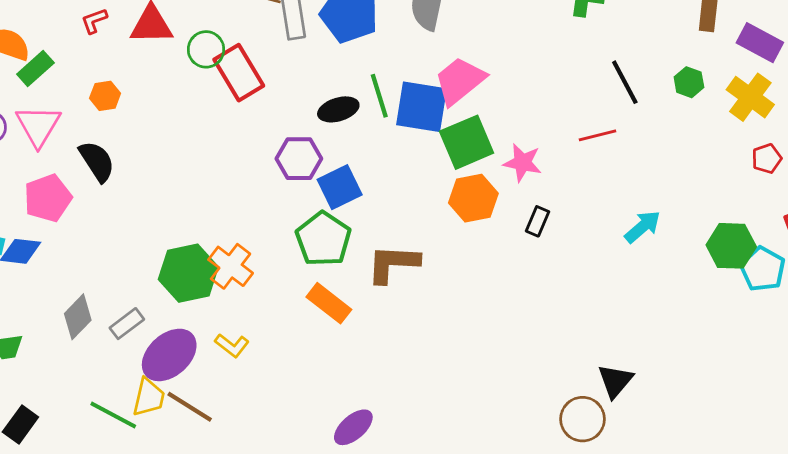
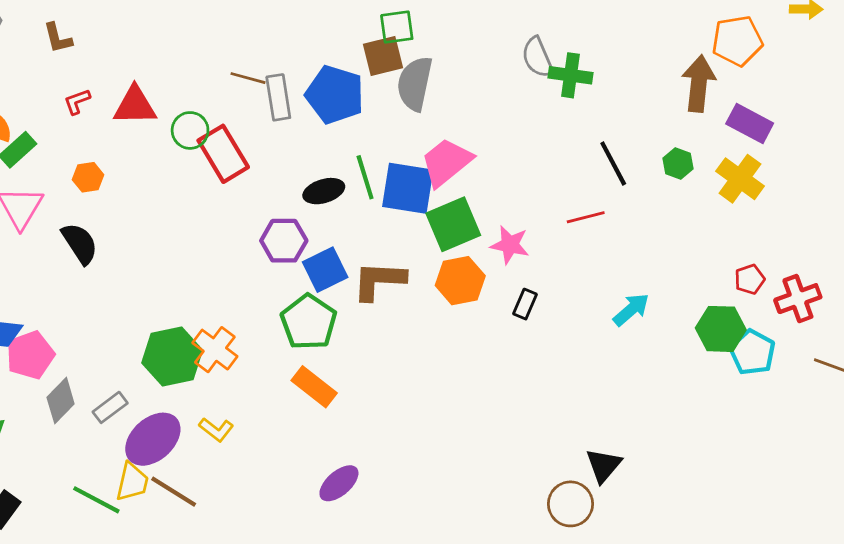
red pentagon: (767, 159) -> (750, 279), moved
pink pentagon: (48, 198) -> (30, 355), moved
brown L-shape: (393, 264) -> (379, 281), moved
purple ellipse: (353, 427) -> (339, 483), moved

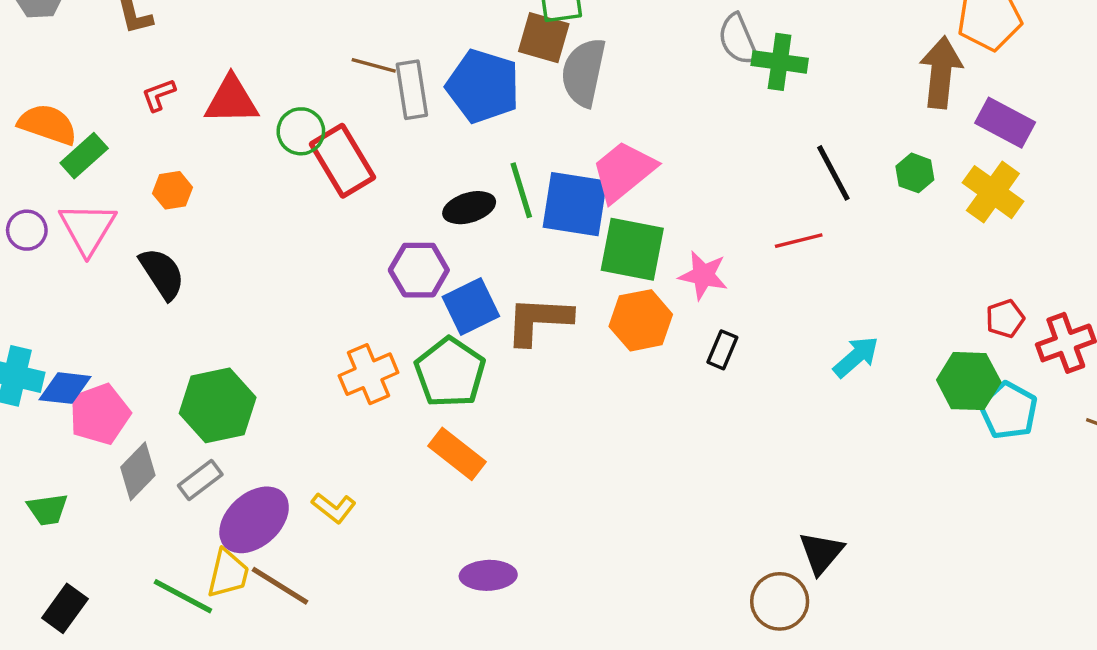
brown square: (383, 56) -> (544, 38), turned 30
green square: (453, 224) -> (632, 249), turned 34
orange cross: (215, 350) -> (369, 374), moved, turned 30
green hexagon: (172, 356) -> (218, 405), moved
purple ellipse: (339, 483) -> (488, 575), turned 39

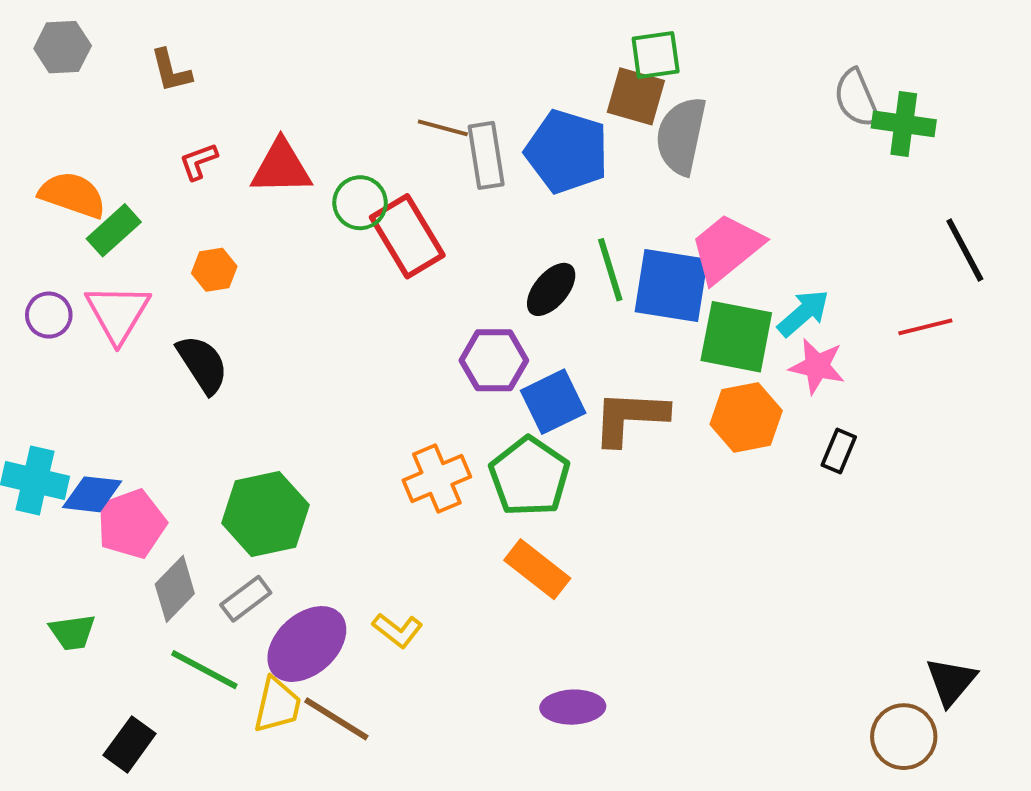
black ellipse: (469, 208) -> (551, 289), turned -33
cyan arrow: (856, 357) -> (803, 313), moved
green line: (183, 596) -> (204, 670), moved
black rectangle: (65, 608) -> (130, 744), moved

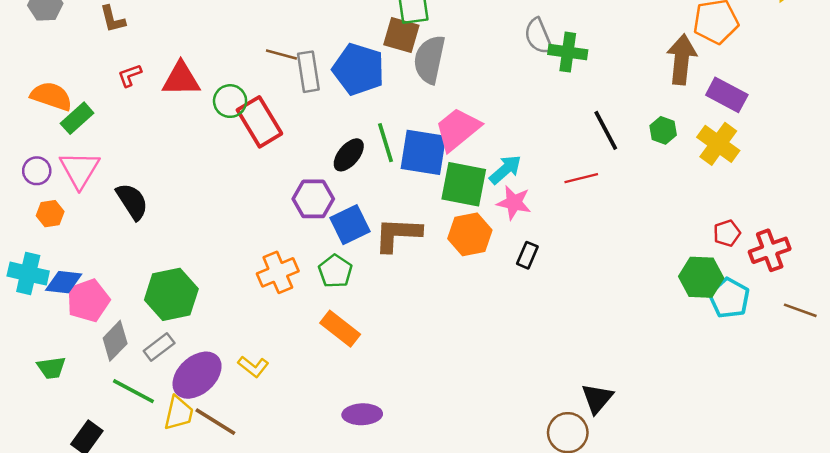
orange hexagon: (214, 270) -> (50, 214), moved
green pentagon: (529, 477) -> (335, 271), size x0.7

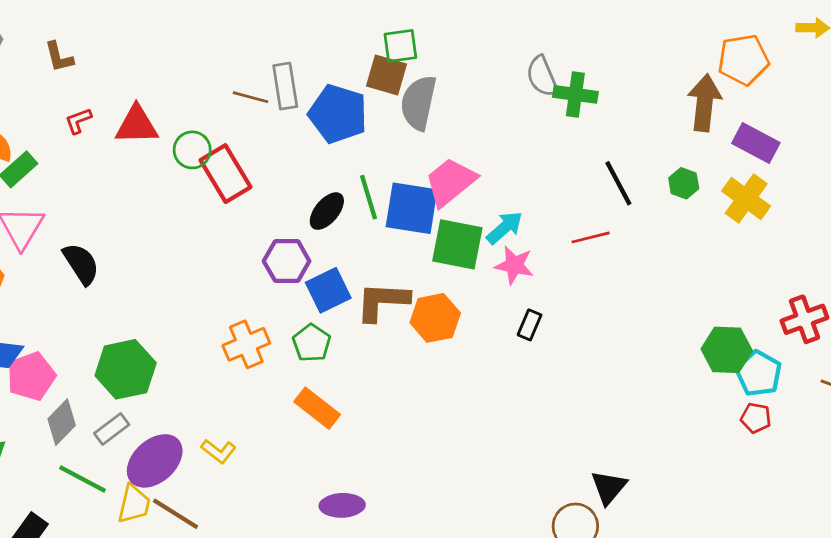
gray rectangle: (308, 72) -> (285, 86), moved
red pentagon: (727, 233) -> (756, 418), moved, turned 30
orange hexagon: (470, 234) -> (435, 318), moved

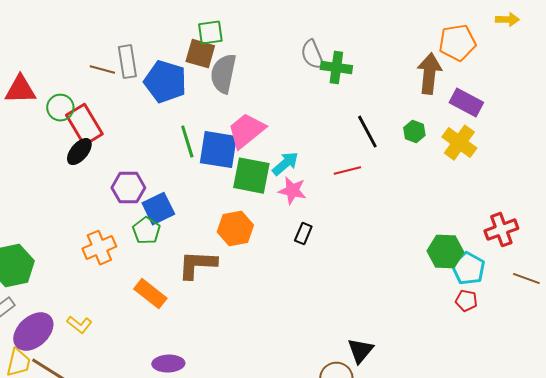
black ellipse: (327, 211) -> (79, 152), moved
brown L-shape: (382, 301) -> (197, 265), moved
green pentagon: (312, 343) -> (146, 231), moved

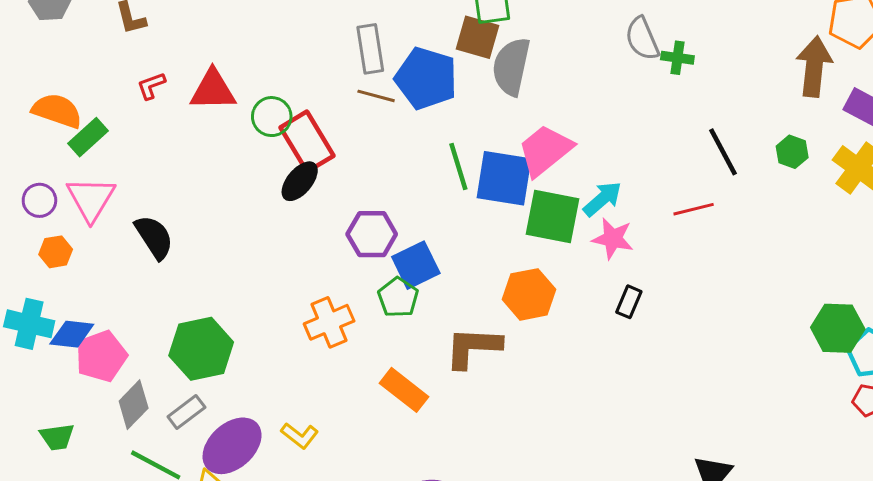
green cross: (336, 68) -> (677, 58), size x0.7
brown line: (102, 70) -> (376, 96), moved

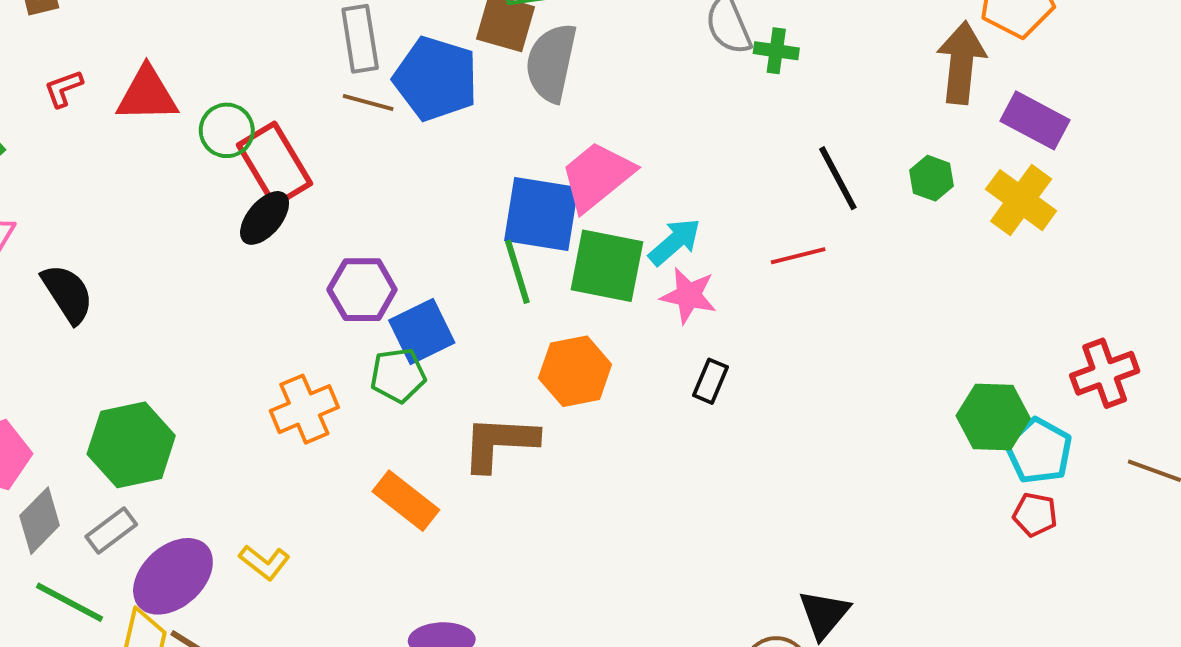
green line: (458, 167) -> (517, 272), moved
green pentagon: (398, 297) -> (398, 375), turned 30

